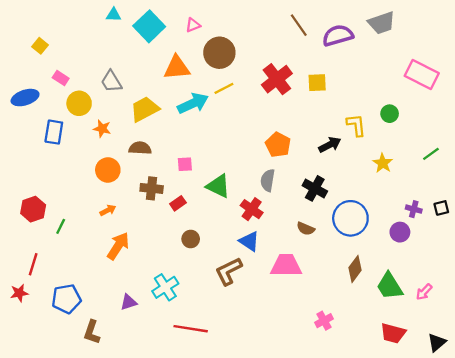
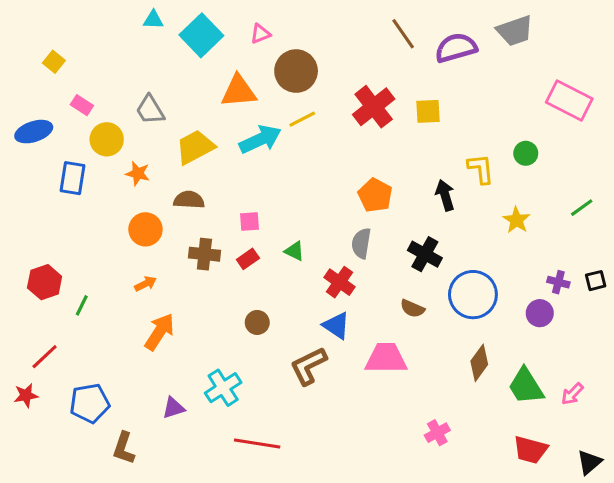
black arrow: (330, 145) -> (445, 195), turned -80
green triangle: (218, 186) -> (294, 251), size x0.6
red rectangle: (178, 203) -> (248, 259), moved
red line: (33, 264) -> (45, 357), turned 30

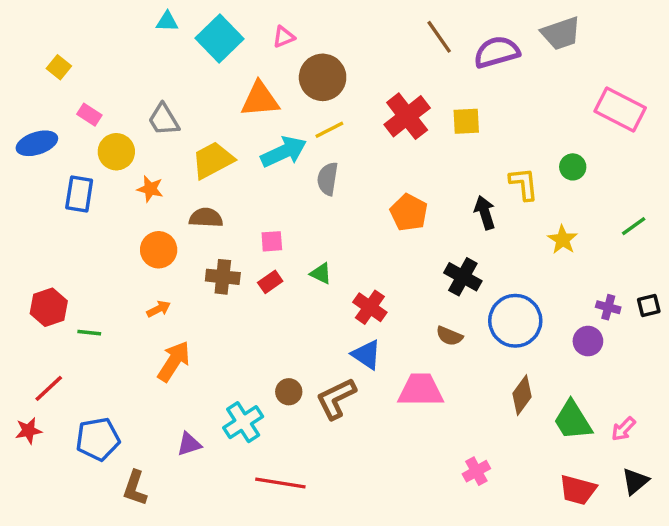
gray semicircle: (361, 243) -> (328, 179), moved
green line: (82, 305) -> (89, 333), turned 70
brown circle: (257, 322) -> (289, 392), moved
black triangle: (589, 462) -> (635, 481), moved

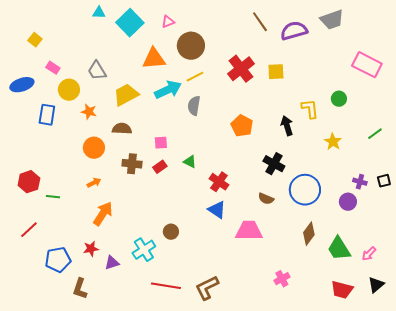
brown L-shape: (336, 399) -> (207, 288), moved
red star: (28, 431) -> (91, 249), moved

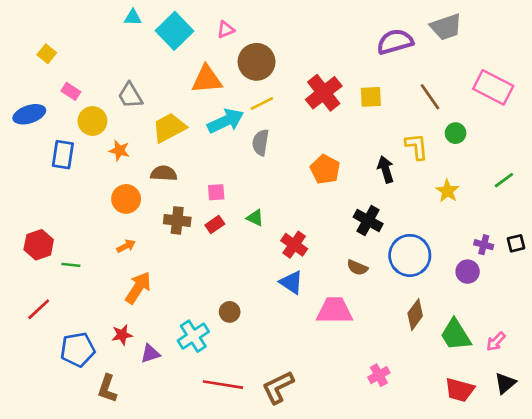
brown line: (260, 22) -> (430, 97), moved

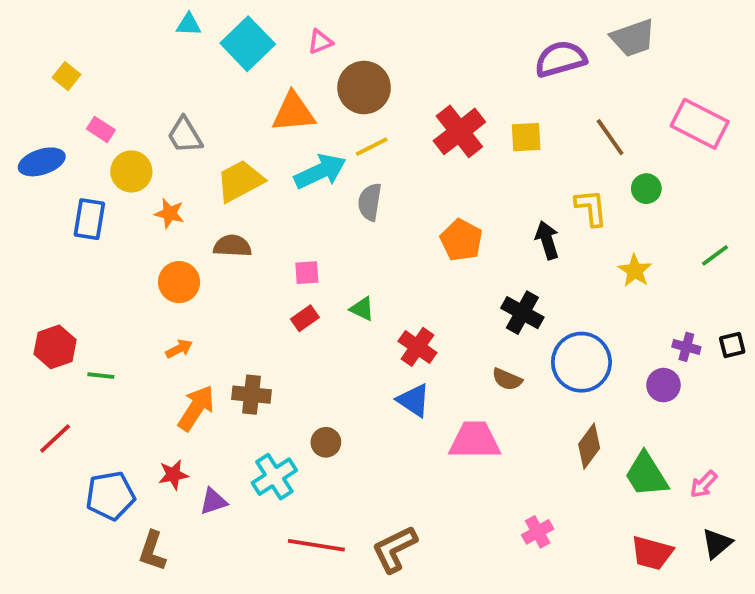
brown cross: (177, 220) -> (252, 395), moved

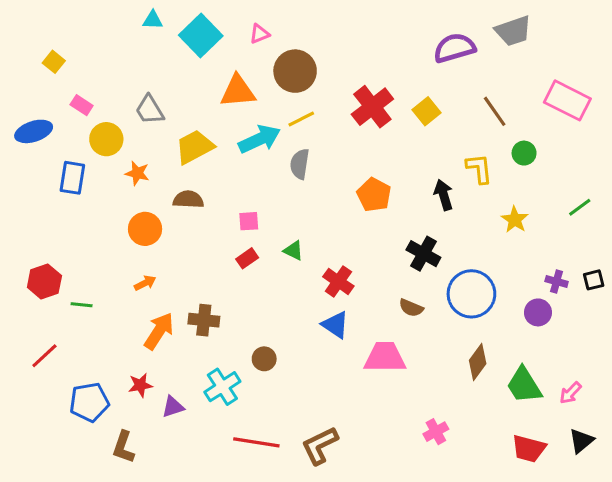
yellow square: (526, 137) -> (427, 111), turned -36

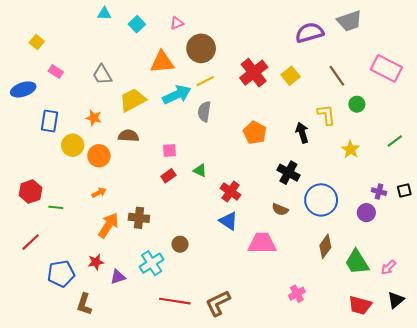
cyan square: (201, 35) -> (137, 24), size x0.6
yellow circle: (106, 139) -> (73, 145), moved

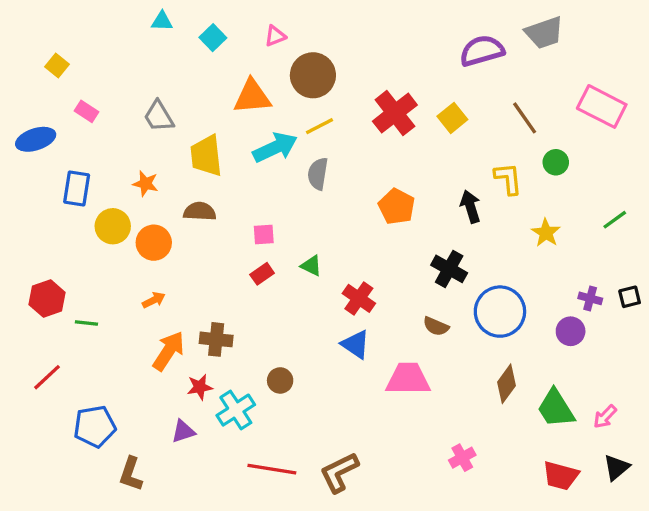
yellow trapezoid: (133, 100) -> (206, 156), turned -68
red star: (96, 262) -> (200, 387), moved

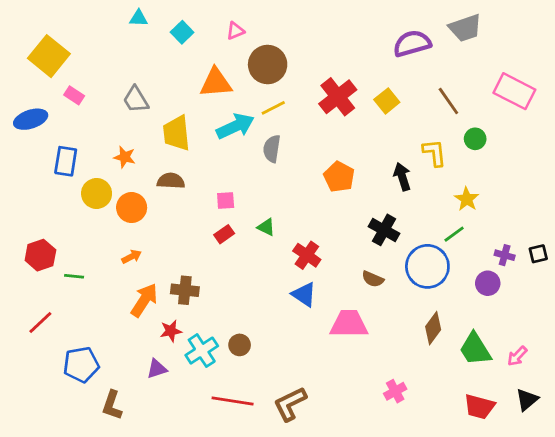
yellow square: (57, 65) -> (49, 56), size x2.0
green line: (615, 220) -> (454, 234), moved
brown circle: (280, 380) -> (240, 345), moved

